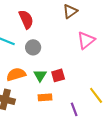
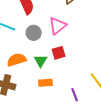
pink triangle: (86, 40) -> (58, 26), moved
red square: (58, 75) -> (59, 53), moved

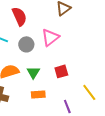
red square: (59, 53) -> (61, 71), moved

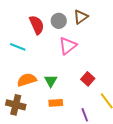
gray circle: (26, 44) -> (59, 21), moved
red square: (61, 71) -> (88, 79), moved, turned -32

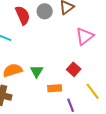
pink triangle: (68, 46) -> (85, 36), moved
orange rectangle: (56, 103) -> (55, 88), moved

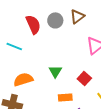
green triangle: (37, 71) -> (55, 71), moved

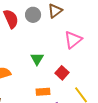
green triangle: (55, 71) -> (37, 59), moved

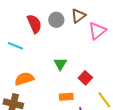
pink triangle: (73, 40) -> (97, 31), moved

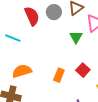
green triangle: (60, 64) -> (76, 37), moved
orange rectangle: (66, 97) -> (59, 75), moved, turned -64

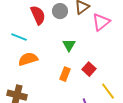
green triangle: (76, 37) -> (69, 45), moved
orange semicircle: (22, 71) -> (28, 59), moved

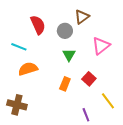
gray circle: (60, 11) -> (65, 31), moved
pink triangle: (101, 22) -> (101, 46), moved

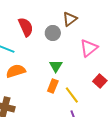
green triangle: (69, 55) -> (56, 66), moved
red square: (89, 79) -> (100, 81), moved
yellow line: (108, 101) -> (72, 95), moved

